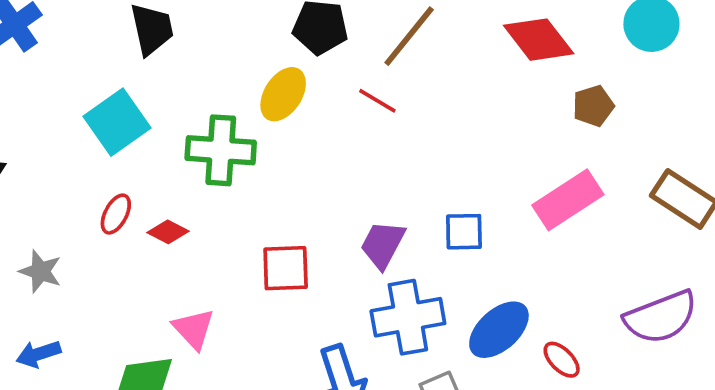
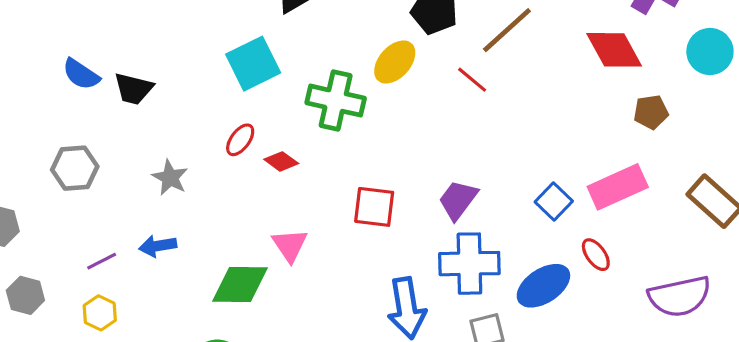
blue square: (464, 232) -> (554, 202), moved, turned 36
red ellipse: (562, 360) -> (596, 255), moved

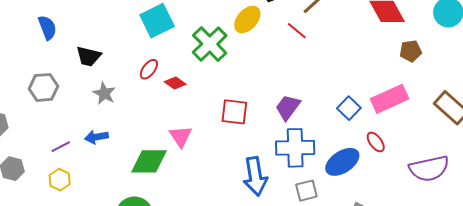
blue semicircle: (81, 74) -> (47, 28), turned -145
black trapezoid: (134, 89) -> (89, 56), moved
green cross: (336, 101) -> (210, 44), turned 33

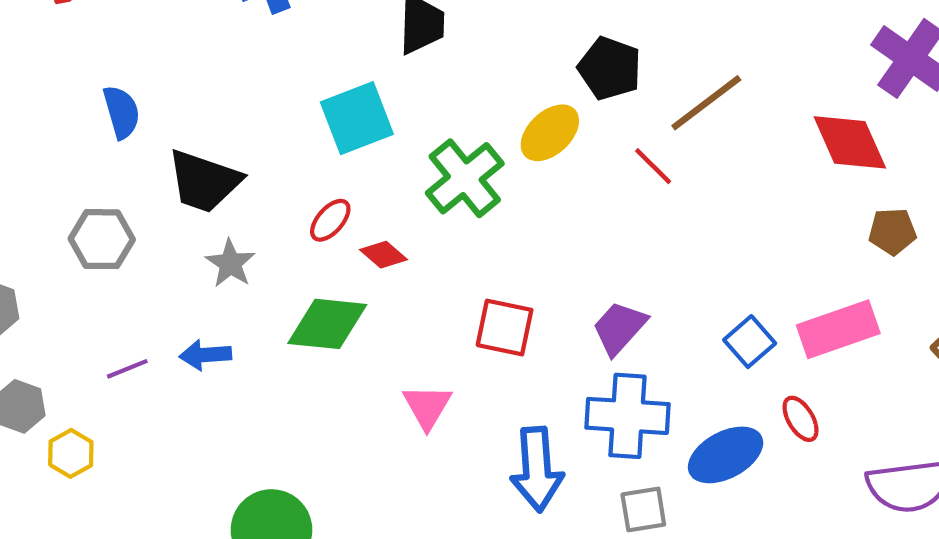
black trapezoid: (89, 56) -> (204, 181), size x1.4
pink triangle: (181, 136) -> (427, 407), moved
green diamond: (149, 161) -> (327, 324), moved
yellow hexagon: (60, 180) -> (71, 453), moved

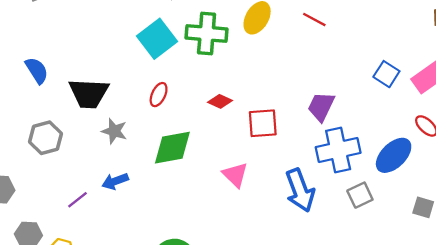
green cross: (465, 178) -> (207, 34), moved, turned -30
red diamond: (384, 255) -> (220, 101), moved
blue square: (750, 342) -> (386, 74), moved

